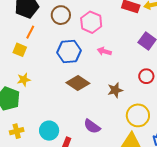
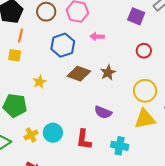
yellow star: (24, 80) -> (39, 82), moved
brown star: (115, 90) -> (108, 73), moved
cyan circle: (49, 131) -> (53, 133), moved

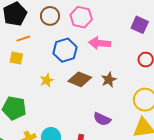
orange line: (21, 36) -> (23, 39), turned 56
pink arrow: (97, 37) -> (100, 43), size x1.5
yellow star: (39, 82) -> (47, 80), moved

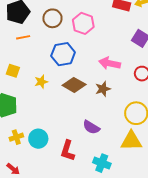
pink arrow: (100, 43) -> (110, 63), moved
yellow square: (16, 58) -> (13, 71), moved

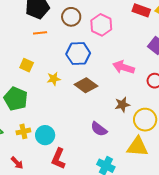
brown star: (103, 89) -> (122, 105), moved
red L-shape: (68, 151) -> (58, 159), moved

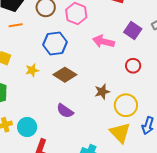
pink arrow: (124, 67) -> (103, 42), moved
purple semicircle: (99, 129) -> (65, 111), moved
yellow triangle: (137, 147) -> (120, 133), turned 45

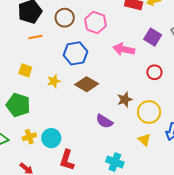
purple semicircle: (65, 111) -> (104, 121), moved
yellow triangle: (120, 133) -> (144, 140), size x0.6

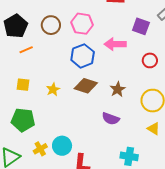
blue hexagon: (75, 53) -> (83, 56), moved
brown star: (125, 99) -> (118, 89), moved

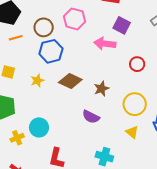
brown circle: (51, 25) -> (44, 27), moved
purple square: (141, 26) -> (122, 25), moved
blue hexagon: (83, 56) -> (51, 51), moved
cyan circle: (62, 146) -> (39, 127), moved

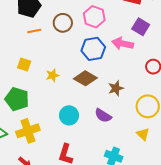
blue hexagon: (51, 51) -> (93, 49), moved
cyan circle: (39, 127) -> (69, 115), moved
yellow cross: (17, 138) -> (28, 131), size x1.6

